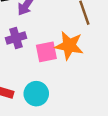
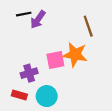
purple cross: (16, 38) -> (29, 73), moved

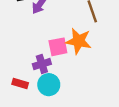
purple cross: (29, 73) -> (42, 64), moved

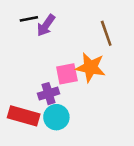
red rectangle: (20, 83) -> (24, 116), size x1.6

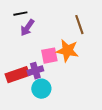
purple arrow: (46, 25) -> (27, 28), moved
red rectangle: (24, 116) -> (17, 75), moved, turned -35

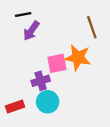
red rectangle: (17, 75) -> (15, 106), moved, size x0.7

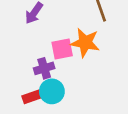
red rectangle: (15, 106) -> (33, 97), moved

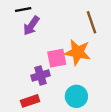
cyan circle: (52, 91) -> (76, 96), moved

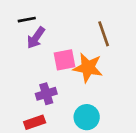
pink square: (57, 58) -> (65, 60), moved

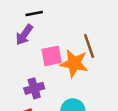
black line: (27, 20) -> (34, 14), moved
brown line: (104, 34) -> (89, 46), moved

